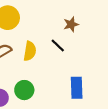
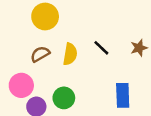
brown star: (71, 24) -> (139, 48), moved

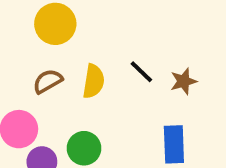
brown star: (139, 48) -> (183, 81), moved

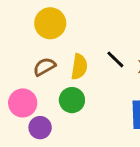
green circle: (84, 148) -> (72, 100), moved

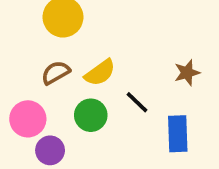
black line: (115, 59) -> (137, 102), moved
yellow semicircle: (79, 67) -> (100, 73), turned 45

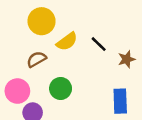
yellow semicircle: (100, 73) -> (67, 42), moved
black line: (137, 102) -> (99, 44), moved

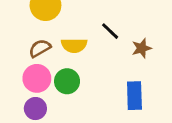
yellow semicircle: (67, 42) -> (74, 45), moved, turned 35
pink circle: (17, 91) -> (37, 78), moved

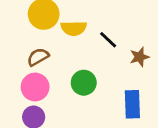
yellow semicircle: (74, 45) -> (74, 28), moved
green circle: (67, 81) -> (84, 83), moved

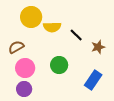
brown semicircle: (38, 57) -> (16, 47), moved
blue rectangle: (132, 104) -> (93, 80), turned 36

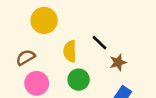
yellow semicircle: (52, 27) -> (70, 51), moved, turned 90
brown star: (98, 47) -> (118, 62), moved

